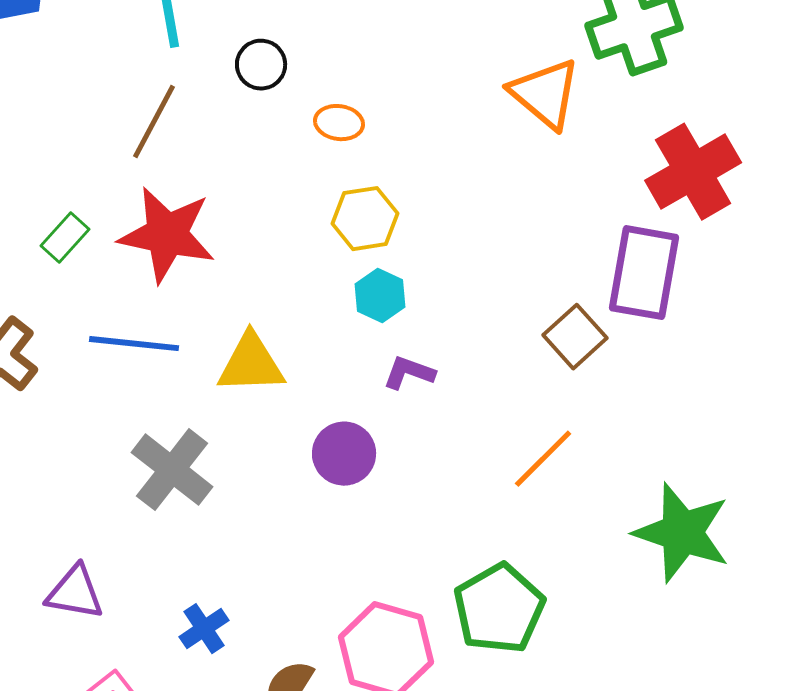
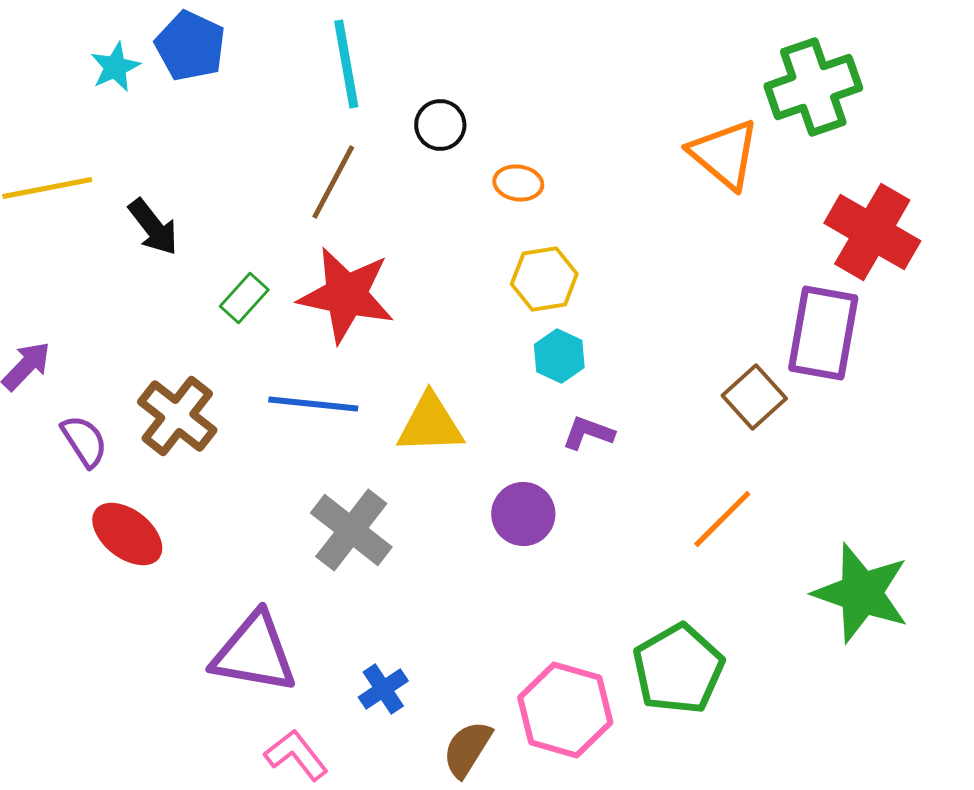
red cross: (693, 172) -> (872, 232), turned -30
purple triangle: (75, 593) -> (254, 653), size x1.5

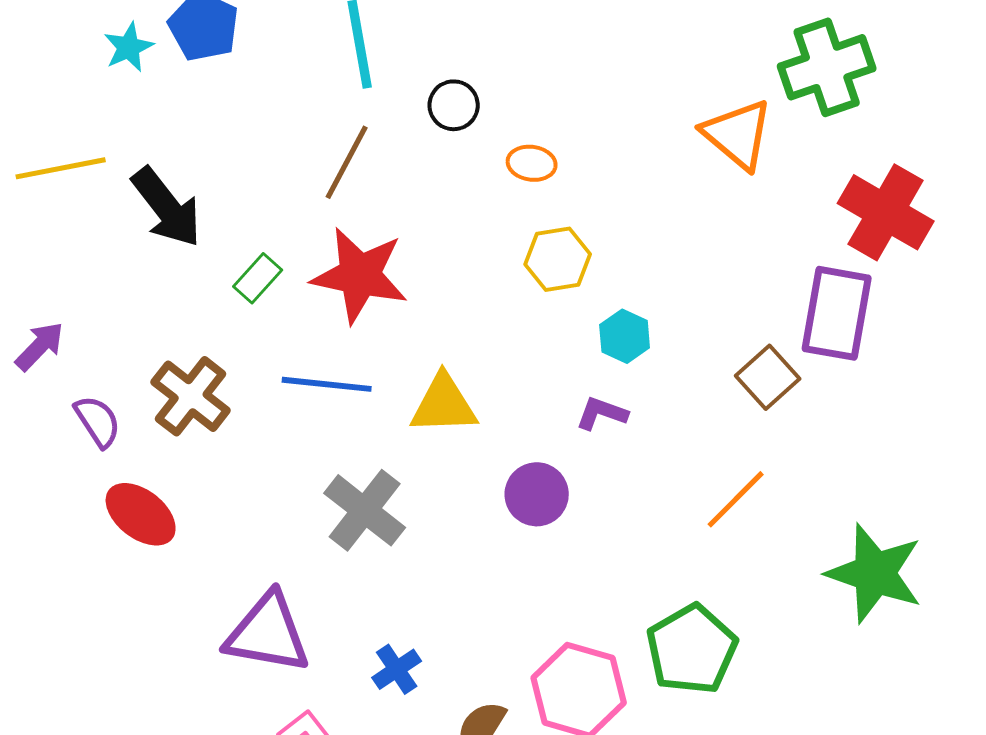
black arrow: (153, 227) -> (167, 207), size x1.4
cyan hexagon: (559, 356) -> (625, 336), moved

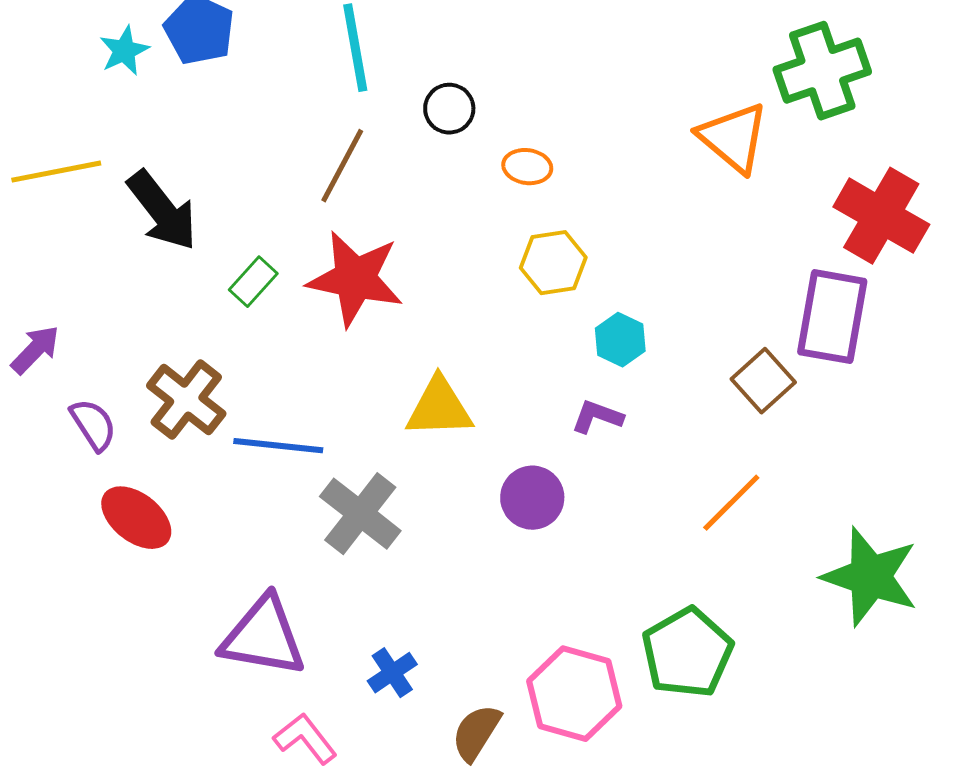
blue line: (327, 384) -> (278, 446), moved

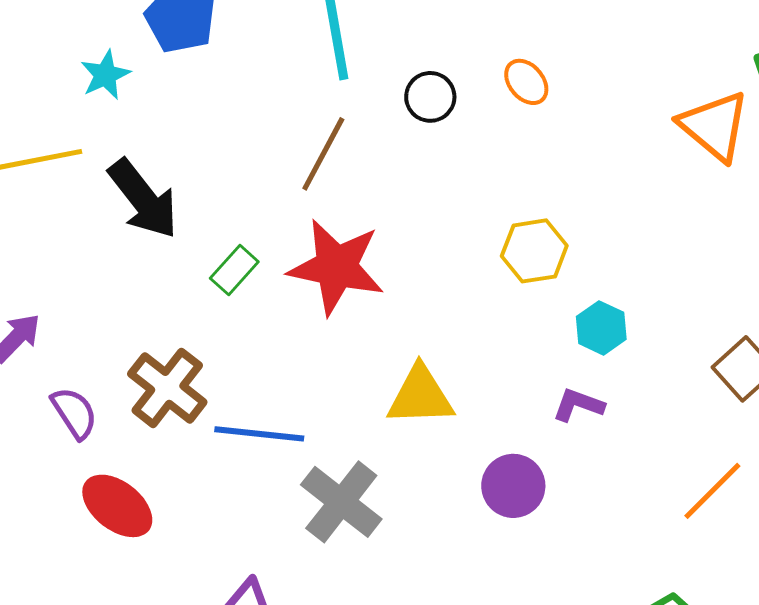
cyan star: (124, 51) -> (105, 75), moved
orange ellipse: (527, 167) -> (526, 82), moved, turned 42

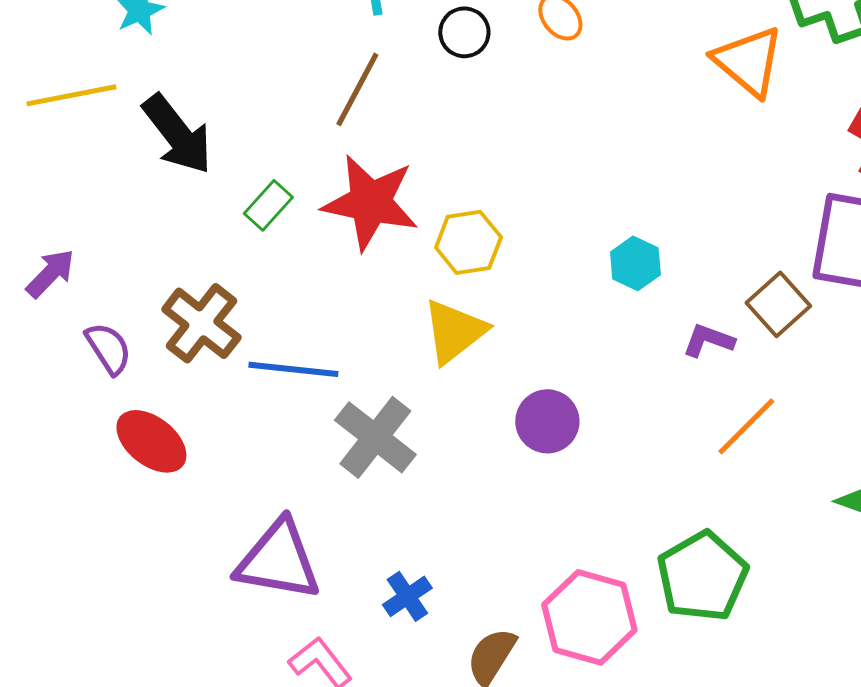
yellow hexagon: (534, 251) -> (468, 242), moved
yellow triangle: (420, 396) -> (454, 331), turned -36
purple L-shape: (578, 405) -> (708, 340), moved

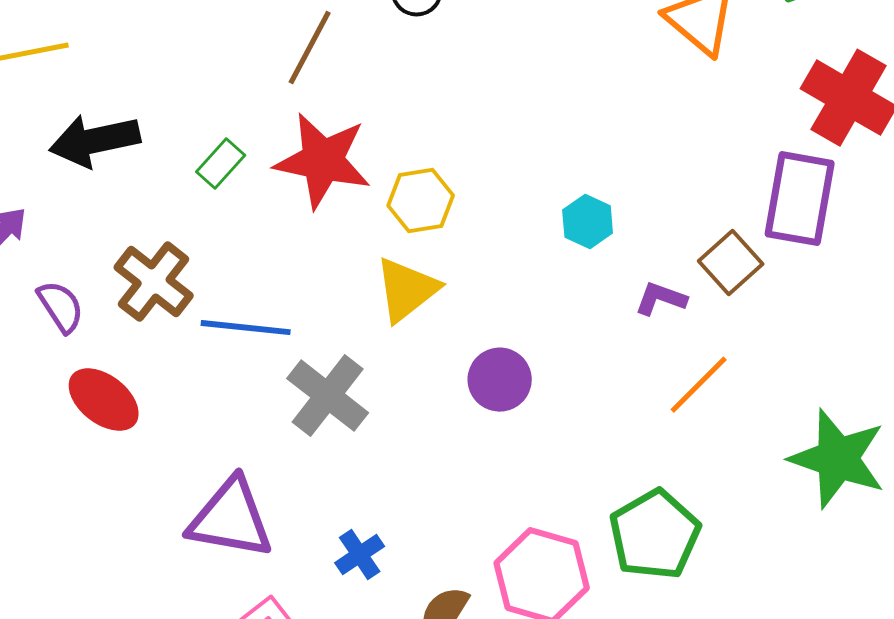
black arrow: (177, 134) -> (95, 141), moved, turned 116

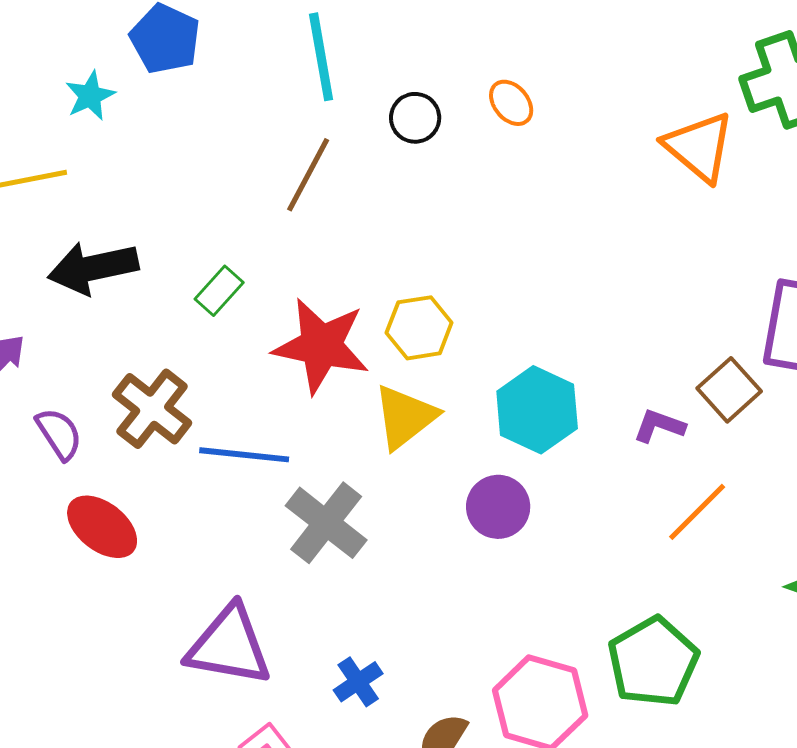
red star: (323, 161) -> (321, 346), moved
cyan hexagon: (588, 222) -> (537, 410), moved, size x1.6

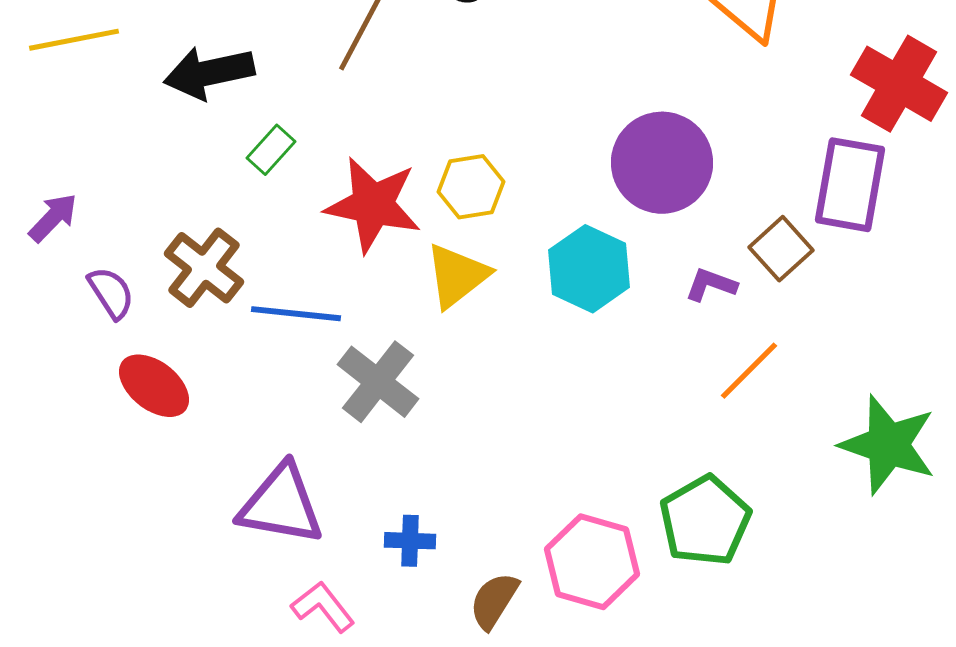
black arrow: (93, 268) -> (209, 73), moved
purple circle: (498, 507) -> (662, 163), moved, size x1.6
blue cross: (358, 682) -> (410, 541), turned 36

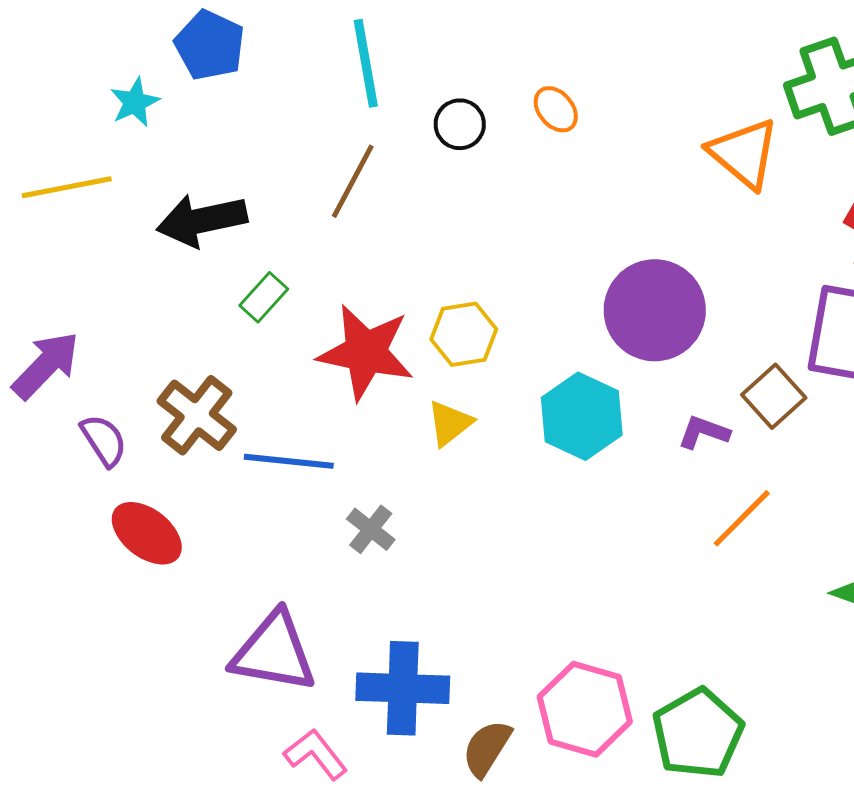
purple arrow: (53, 218) -> (46, 365), size x1.4
yellow triangle: (457, 276) -> (450, 423), size x0.7
gray cross: (378, 382) -> (371, 529), size x0.6
green pentagon: (705, 521) -> (698, 733), moved
blue cross: (410, 541) -> (403, 688), size x1.8

